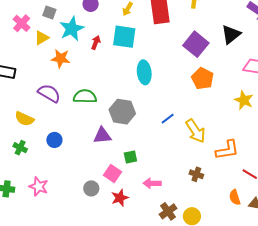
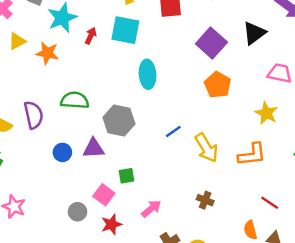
yellow triangle: (42, 38) -> (17, 41), moved
purple semicircle: (49, 93) -> (34, 115), moved, turned 45
blue circle: (54, 140) -> (62, 152), moved
orange L-shape: (227, 150) -> (252, 155), moved
pink arrow: (152, 183) -> (151, 209), turned 138

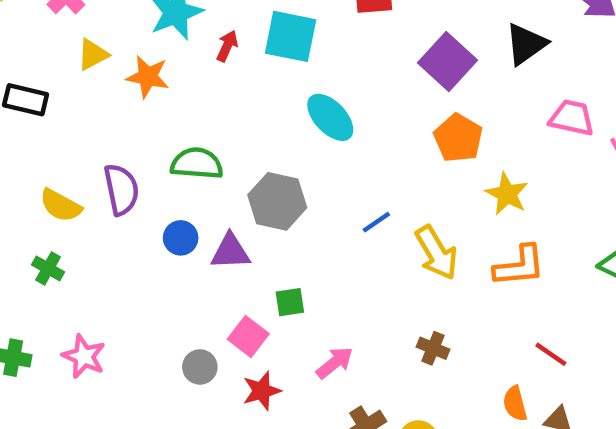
cyan ellipse: (148, 74) -> (330, 117), turned -40
yellow star: (266, 113) -> (507, 194), moved
blue circle: (62, 152) -> (181, 238), moved

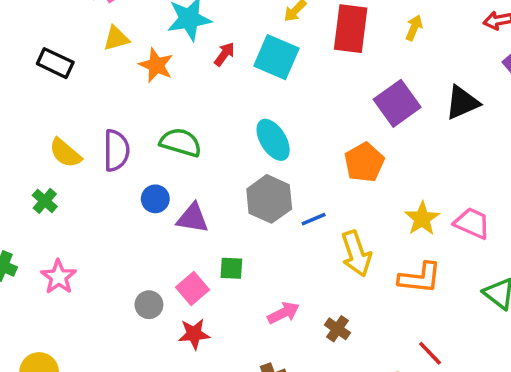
cyan ellipse: (330, 117) -> (273, 140), moved
pink trapezoid: (572, 118) -> (472, 223), moved
orange pentagon: (458, 138) -> (364, 162), moved
gray hexagon: (277, 201) -> (269, 199), moved
pink arrow: (335, 363) -> (283, 313), moved

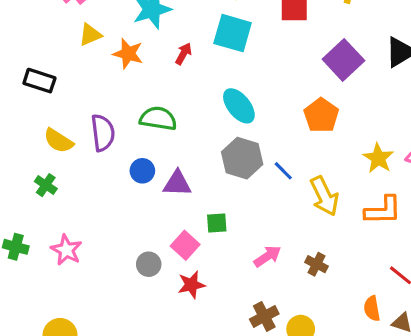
red arrow: (224, 54) -> (184, 54), moved
black rectangle: (55, 63) -> (39, 81), moved
blue line: (314, 219) -> (283, 171), turned 75

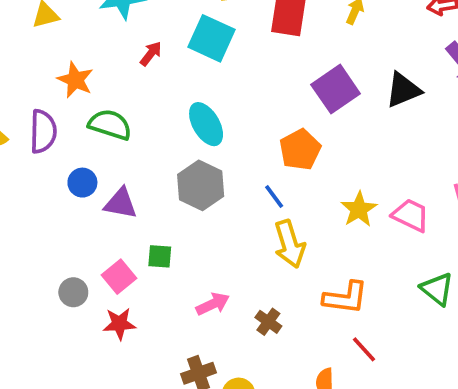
orange star: (128, 54) -> (75, 80), moved
blue line: (283, 171) -> (274, 197), moved
orange L-shape: (383, 210) -> (345, 298), moved

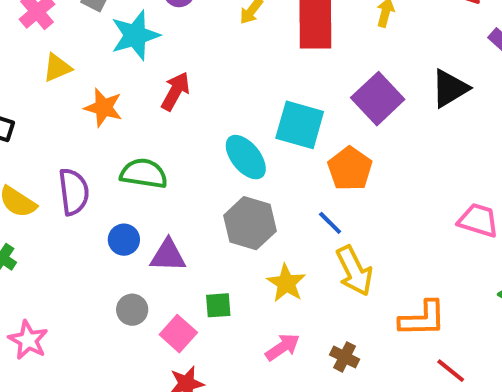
cyan square: (212, 38) -> (300, 125), moved
red arrow: (151, 54) -> (175, 91), size x1.4
orange star: (75, 80) -> (103, 108), moved
yellow star: (359, 209) -> (286, 283), moved
gray circle: (73, 292) -> (132, 310), moved

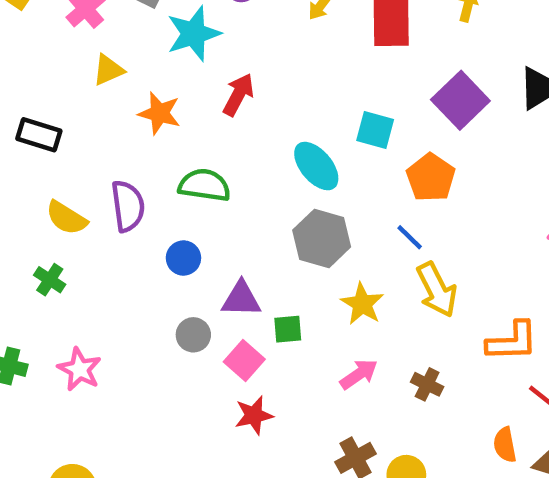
cyan square: (300, 125) -> (375, 130), size x0.7
purple triangle: (168, 255) -> (241, 299), moved

